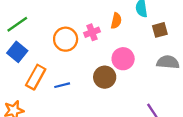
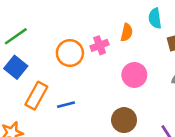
brown circle: (105, 77) -> (124, 120), moved

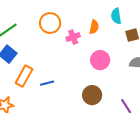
orange circle: (70, 53) -> (50, 23), moved

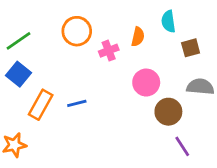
blue line: (47, 83) -> (77, 103), moved
brown circle: (92, 95) -> (168, 112), moved

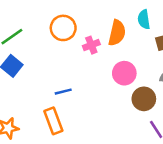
orange semicircle: (138, 37) -> (117, 33), size x1.5
orange rectangle: (41, 105) -> (53, 121), moved, turned -50

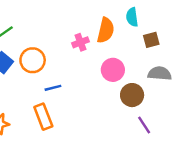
orange circle: (63, 28) -> (33, 60), moved

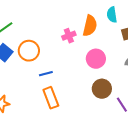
brown circle: (132, 95) -> (102, 89), moved
orange rectangle: (43, 117) -> (51, 98), moved

